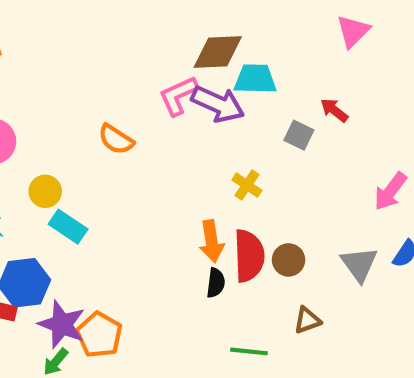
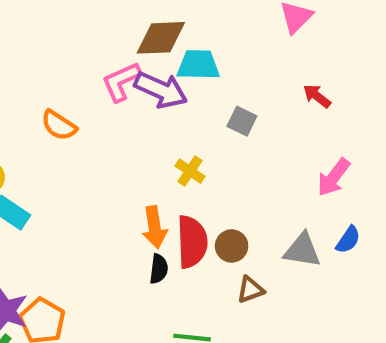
red arrow: (334, 110) -> (317, 96), moved
gray triangle: (359, 264) -> (302, 250), turned -45
brown triangle: (307, 320) -> (250, 290), moved

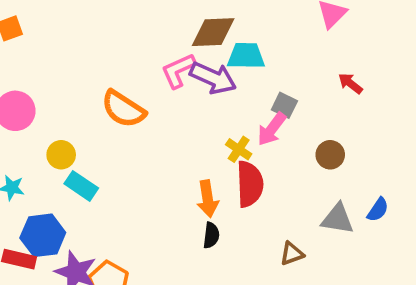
orange semicircle: (59, 125) -> (123, 109), size x1.4
pink arrow: (334, 177) -> (272, 129), moved
red semicircle: (192, 242) -> (250, 184), moved
brown circle: (232, 246) -> (330, 155), moved

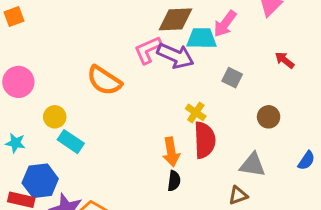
pink arrow: (272, 129) -> (225, 24), moved
gray triangle: (338, 219) -> (253, 165), moved

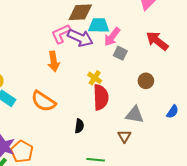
pink arrow: (225, 24) -> (112, 37), moved
red arrow: (285, 60) -> (157, 41), size x1.6
orange semicircle: (104, 80) -> (43, 101), moved
orange arrow: (171, 152) -> (54, 61), moved
brown triangle: (238, 195) -> (124, 136), turned -40

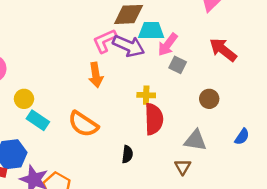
yellow cross: (95, 78) -> (146, 95), turned -32

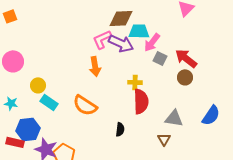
red arrow: (223, 50) -> (186, 58), moved
brown circle: (209, 99) -> (185, 77), moved
blue semicircle: (242, 137) -> (211, 115), size x1.5

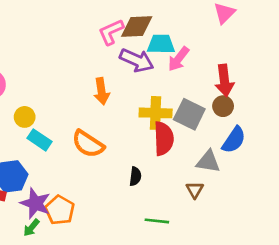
pink L-shape: (102, 39) -> (111, 32), moved
gray square: (160, 58) -> (189, 114), moved, size x1.6
red arrow: (186, 58) -> (224, 81), turned -135
yellow cross: (135, 82) -> (156, 113), size x1.6
blue semicircle: (211, 115) -> (234, 140), moved

